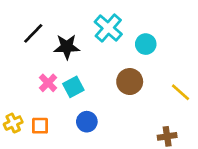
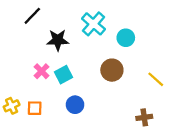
black line: (33, 33) -> (32, 16), moved

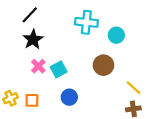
cyan cross: (93, 24) -> (86, 22), turned -35
black star: (58, 40) -> (33, 39), moved, turned -30
yellow line: (156, 79) -> (133, 88), moved

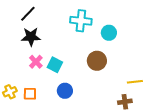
black star: (33, 39) -> (31, 37), turned 30
cyan square: (59, 69) -> (55, 65), turned -35
yellow line: (133, 88) -> (135, 82), moved, turned -49

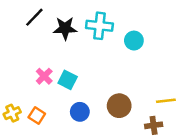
black star: (31, 37) -> (65, 28), moved
brown circle: (97, 61) -> (119, 106), moved
orange square: (30, 94) -> (37, 116), turned 32

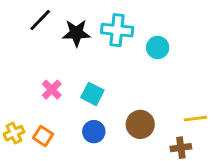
cyan square: (68, 80) -> (92, 94), moved

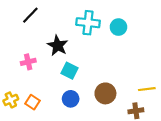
black star: (76, 33) -> (58, 46), moved, turned 30
cyan circle: (158, 47) -> (118, 27), moved
pink cross: (52, 90) -> (28, 62), moved, turned 32

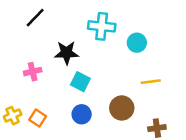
cyan circle: (118, 27) -> (137, 43), moved
black star: (58, 46) -> (67, 53), turned -30
yellow line: (147, 89) -> (151, 82), moved

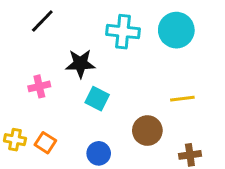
cyan circle: (137, 43) -> (176, 30), moved, size x1.5
blue circle: (82, 114) -> (99, 153), moved
yellow cross: (13, 116) -> (15, 140), turned 36

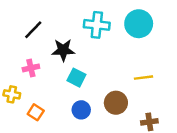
black line: (42, 21) -> (33, 30), moved
yellow cross: (15, 140) -> (12, 94), moved
blue circle: (99, 153) -> (81, 110), moved

